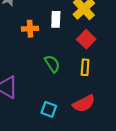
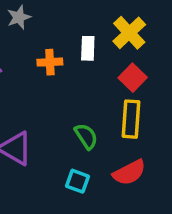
green semicircle: (52, 64) -> (86, 136), moved
yellow rectangle: (85, 67) -> (131, 119), size x1.5

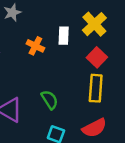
orange cross: (50, 62) -> (35, 46), turned 30
green semicircle: (86, 136) -> (50, 100), moved

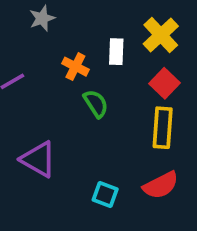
green semicircle: (50, 100) -> (96, 104), moved

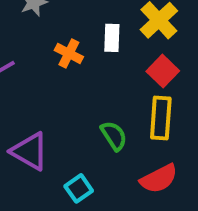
green semicircle: (96, 104) -> (114, 136), moved
cyan square: (105, 194) -> (79, 188), moved, turned 35

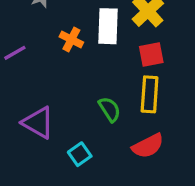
white rectangle: (112, 38) -> (108, 26), size x1.5
red square: (163, 71) -> (151, 54), turned 35

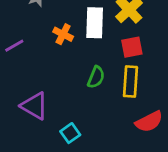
green semicircle: (110, 109) -> (96, 77), moved, turned 55
red semicircle: (148, 146) -> (149, 122), moved

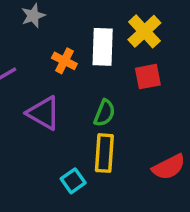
yellow rectangle: (130, 81) -> (104, 153), moved
purple triangle: (34, 106) -> (44, 113), moved

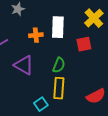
yellow cross: (144, 31) -> (94, 18), moved
orange cross: (64, 61) -> (36, 35), turned -32

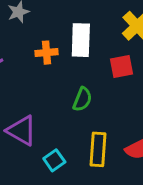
purple triangle: (24, 65) -> (22, 131), moved
yellow rectangle: (59, 88) -> (98, 149), moved

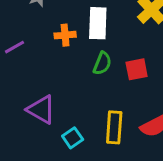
red square: (121, 67) -> (137, 69), moved
green semicircle: (82, 99) -> (102, 63), moved

